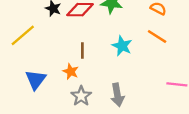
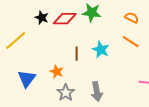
brown line: (82, 51) -> (77, 54), moved

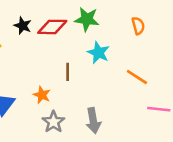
orange semicircle: (132, 18) -> (138, 26), turned 48
orange line: (131, 42) -> (137, 77), moved
cyan star: (101, 50) -> (98, 53), moved

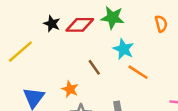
brown line: (68, 72) -> (94, 67), turned -35
orange line: (137, 77) -> (138, 72), moved

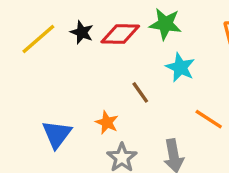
yellow line: (20, 52) -> (38, 39), moved
orange line: (138, 72) -> (209, 119), moved

